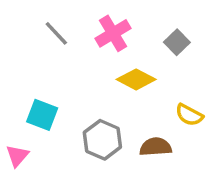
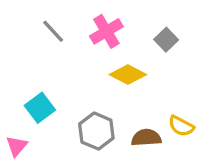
cyan square: (42, 115) -> (40, 108), turned 32
yellow semicircle: (189, 115) -> (181, 126), moved

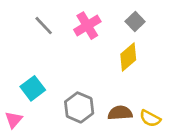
gray square: (166, 40) -> (135, 21), moved
yellow diamond: (128, 75) -> (128, 57), moved, turned -68
yellow semicircle: (181, 126) -> (150, 118), moved

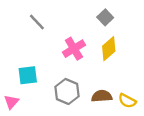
gray square: (135, 21) -> (105, 17), moved
pink cross: (87, 26) -> (74, 49), moved
cyan square: (33, 88) -> (28, 75), turned 30

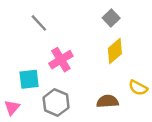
pink cross: (74, 49) -> (61, 60), moved
gray hexagon: (67, 91) -> (56, 103), moved
yellow semicircle: (127, 101) -> (138, 88), moved

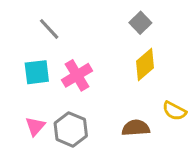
cyan square: (29, 79) -> (37, 72), moved
pink triangle: (12, 107) -> (35, 126), moved

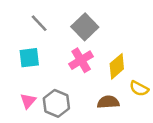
gray square: (140, 23) -> (85, 27), moved, size x1.5
yellow diamond: (145, 64) -> (117, 66), moved
pink cross: (77, 75) -> (81, 60), moved

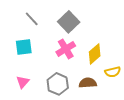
yellow semicircle: (139, 89) -> (113, 72), turned -42
gray hexagon: (56, 103) -> (58, 84), moved

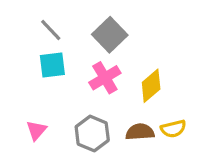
cyan square: (24, 47) -> (52, 65), moved
yellow semicircle: (113, 72) -> (173, 129), moved

